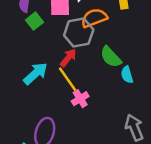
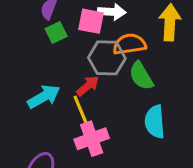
green semicircle: (111, 57) -> (141, 76), moved
cyan semicircle: (127, 75) -> (155, 122), size x1.5
pink cross: (80, 99) -> (92, 139), size x1.5

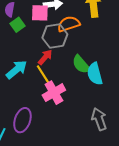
green semicircle: (141, 76) -> (81, 64), moved

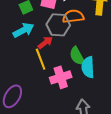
cyan arrow: (17, 70) -> (24, 30), moved
pink cross: (54, 93) -> (61, 77), moved

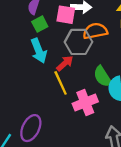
cyan arrow: (24, 30) -> (39, 51), turned 100

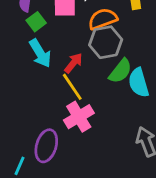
gray hexagon: (79, 42) -> (106, 42), moved
green semicircle: (103, 77) -> (120, 71), turned -100
pink cross: (85, 103) -> (79, 117), moved

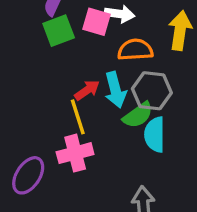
green square: (36, 22) -> (59, 31), size x1.4
gray hexagon: (106, 42) -> (152, 91), moved
cyan arrow: (40, 53) -> (115, 90), moved

